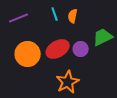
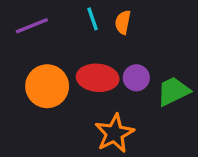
green trapezoid: (103, 37) -> (173, 91), moved
red ellipse: (58, 49) -> (98, 78), turned 35

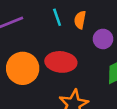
purple circle: (136, 78) -> (103, 39), moved

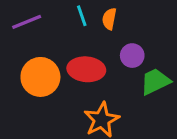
purple circle: (103, 39) -> (132, 56), moved

